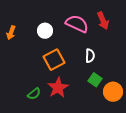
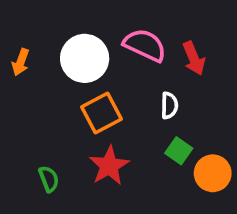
red arrow: (103, 21) -> (194, 58), moved
white circle: (45, 31) -> (85, 58), size x1.6
green semicircle: (34, 94) -> (49, 179), moved, turned -72

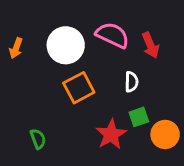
green square: (179, 151) -> (139, 117), turned 36
red star: (109, 166) -> (111, 134), moved

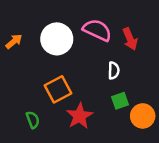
orange arrow: (16, 48) -> (14, 41), turned -150
orange square: (79, 88) -> (58, 89), moved
red star: (111, 134) -> (80, 116), moved

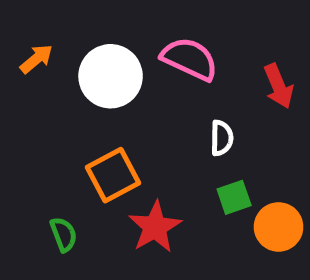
red arrow: (130, 39) -> (279, 86), moved
orange arrow: (14, 41) -> (36, 59), moved

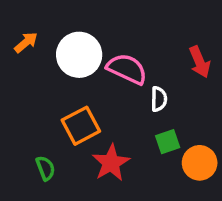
pink semicircle: (190, 59) -> (127, 69), moved

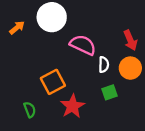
white circle: (79, 55) -> (52, 17), moved
orange circle: (200, 163) -> (130, 68), moved

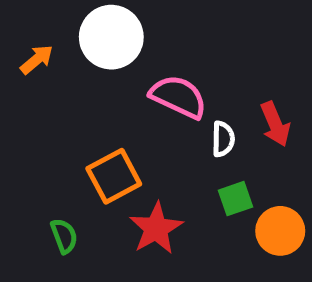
red arrow: (130, 40) -> (275, 124), moved
orange circle: (130, 68) -> (280, 231), moved

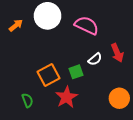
pink semicircle: (178, 97) -> (87, 25), moved
white semicircle: (223, 139) -> (95, 59), turned 48
green square: (235, 199) -> (76, 72), moved

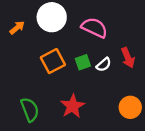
green square: (76, 72) -> (83, 62), moved
orange square: (49, 75) -> (53, 61), moved
green semicircle: (27, 100) -> (30, 110), size x1.5

